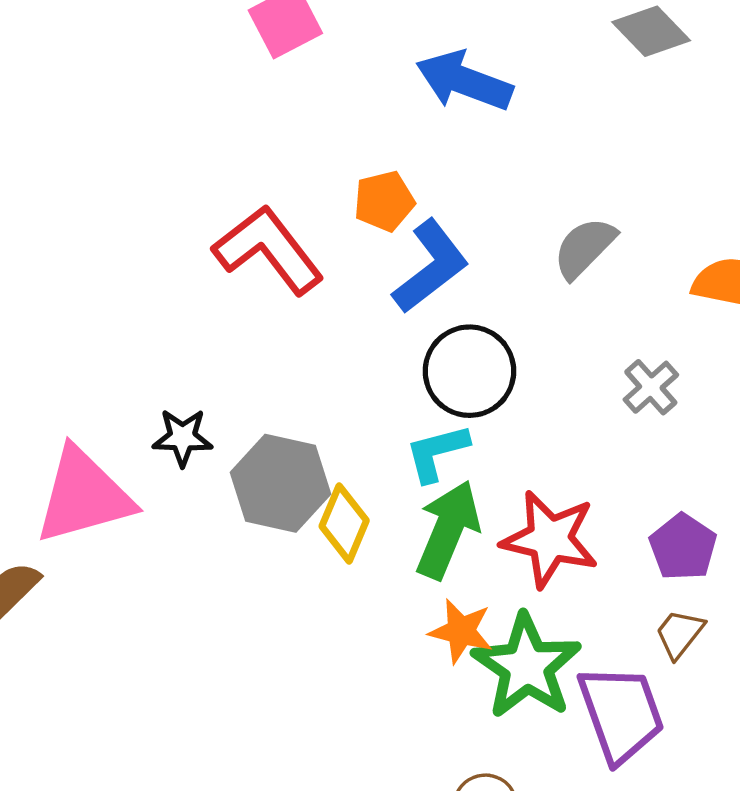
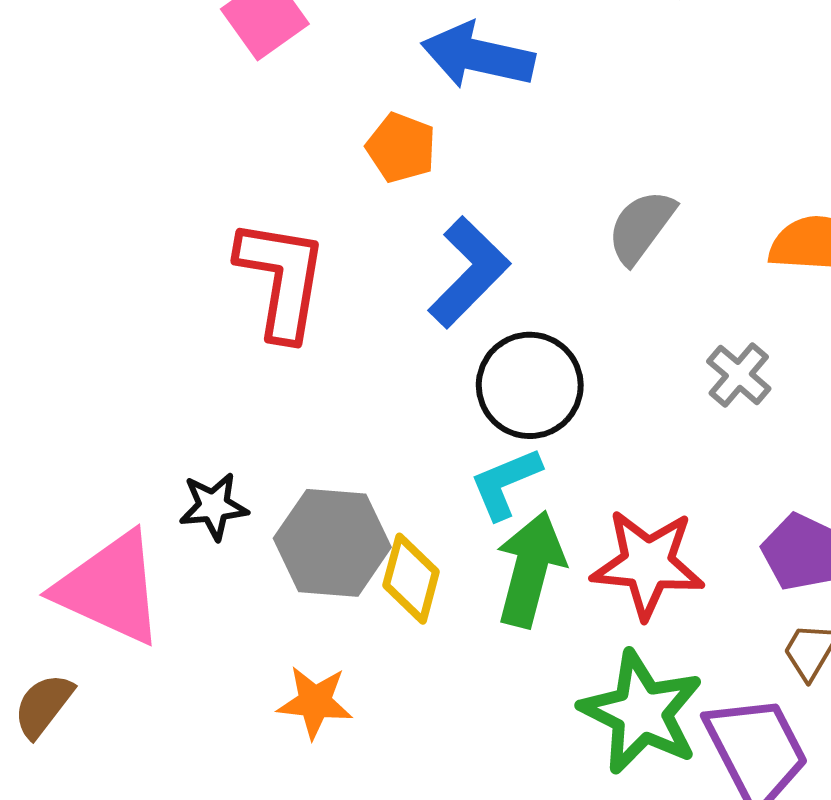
orange pentagon: (384, 201) -> (401, 148), moved, turned -30
red L-shape: (268, 250) -> (282, 279), turned 55
pink triangle: (84, 496) -> (110, 588), turned 48
orange star: (461, 631) -> (315, 702), moved

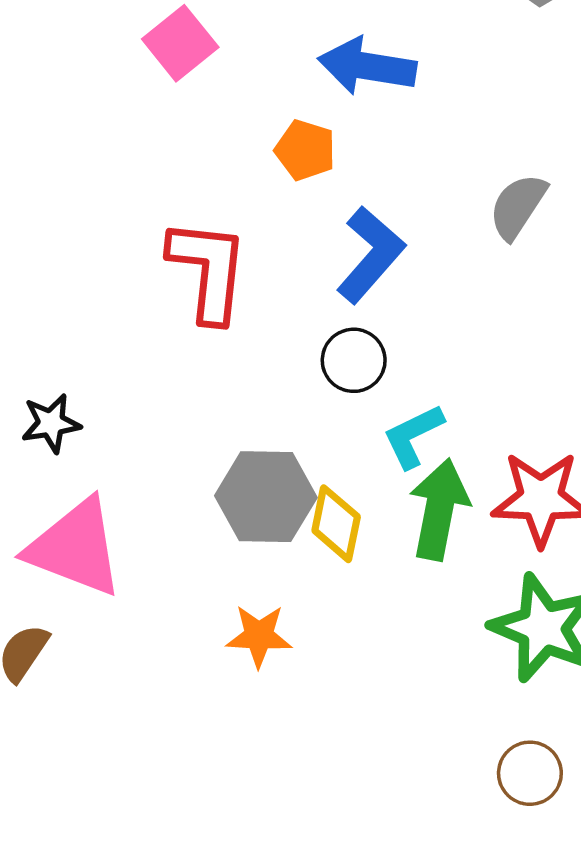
black circle: (530, 385) -> (354, 360), moved, size x0.7
black star: (213, 506) -> (51, 423), moved

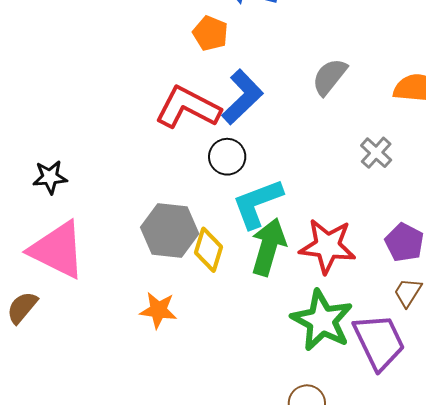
red L-shape: (208, 270) -> (188, 108), moved, turned -74
cyan L-shape: (413, 436) -> (257, 203), size x1.4

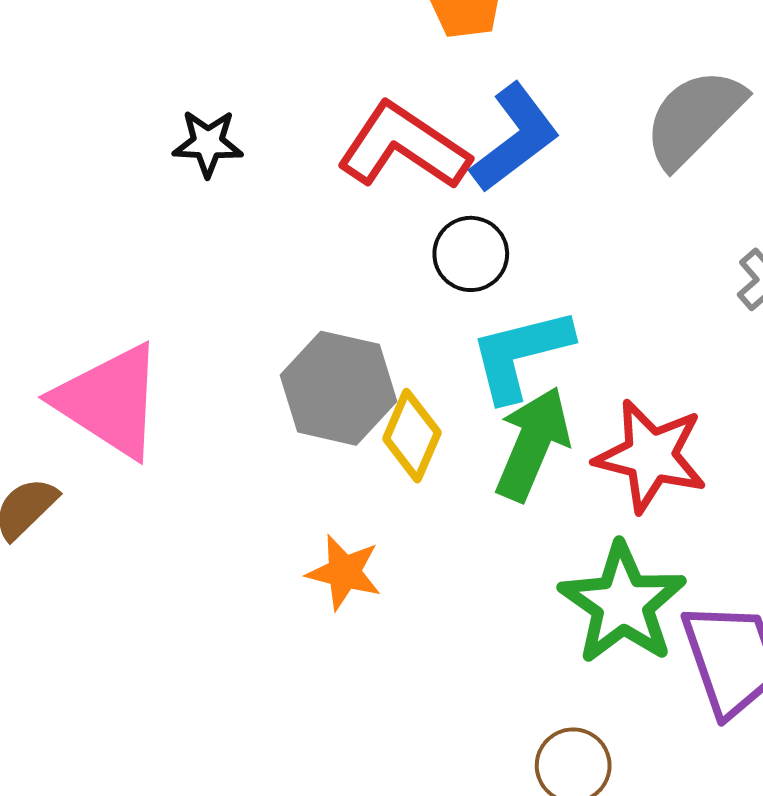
gray semicircle: (330, 77) -> (694, 118), size x1.4
black star: (50, 177) -> (208, 143), moved
orange star: (158, 310) -> (344, 572), moved

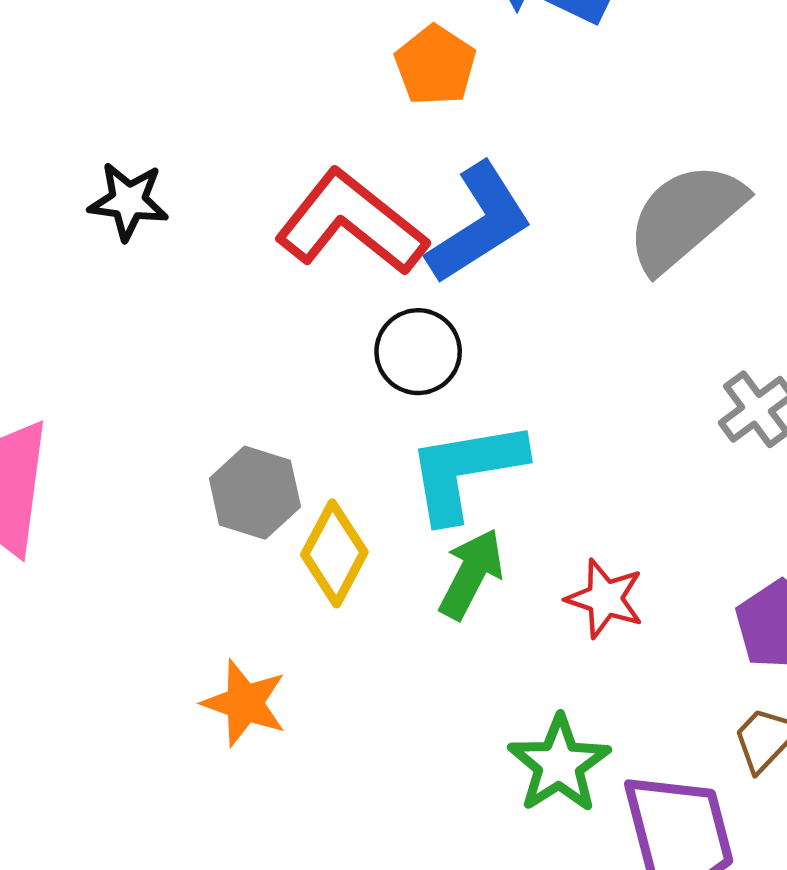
gray hexagon: (338, 388) -> (255, 493), size x0.7
green arrow: (532, 444) -> (471, 574), size x0.7
red star: (651, 456) -> (605, 599), size x0.6
green star: (623, 603) -> (559, 764), size x0.7

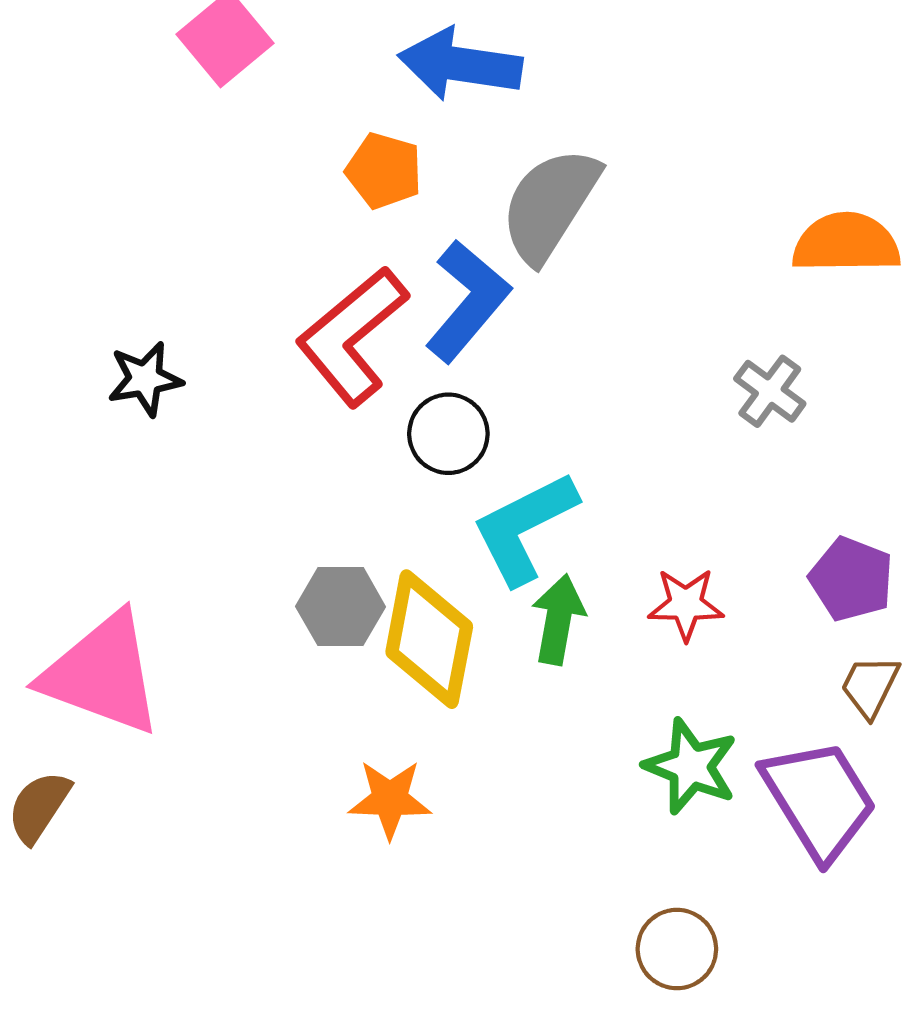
gray semicircle: (685, 217) -> (550, 205), moved
red L-shape: (351, 223) -> (352, 336), turned -61
yellow diamond: (334, 553) -> (429, 639), size x1.4

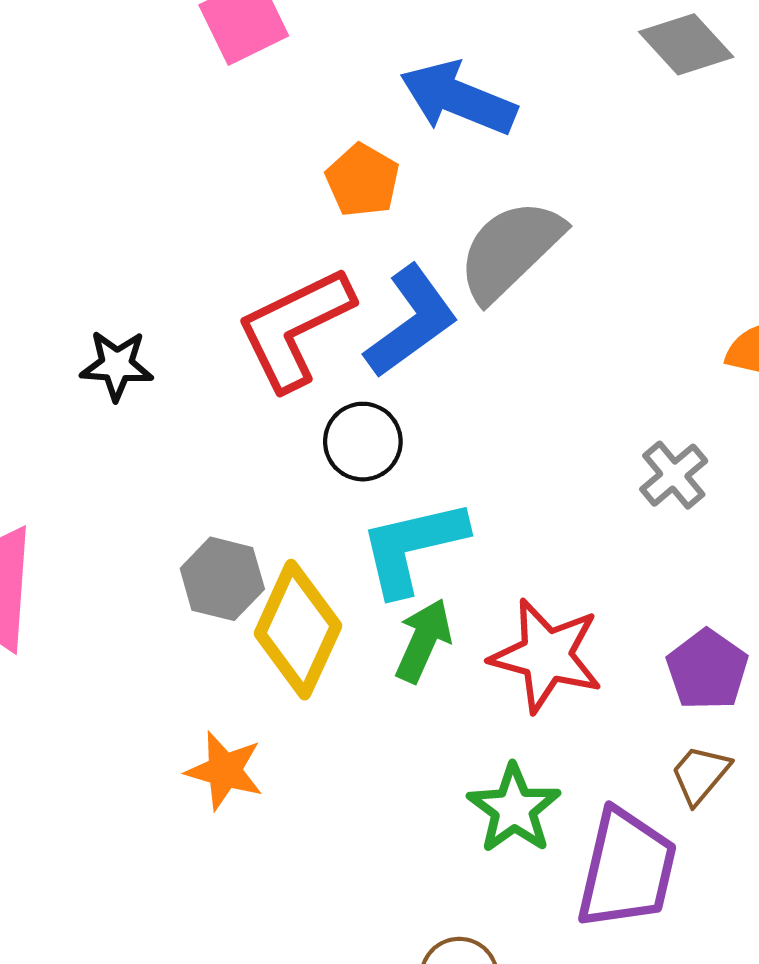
black star: (145, 379) -> (117, 365), moved
red star: (686, 604) -> (546, 656), size x1.6
purple trapezoid: (819, 800) -> (627, 869), turned 31

